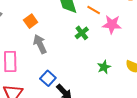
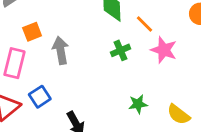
orange square: (31, 21) -> (32, 32), moved
blue square: (48, 78) -> (40, 97), moved

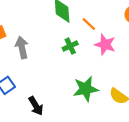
green star: (138, 104) -> (86, 89), size x1.6

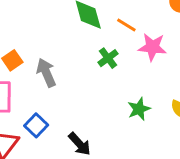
green star: (86, 89) -> (139, 109), size x0.7

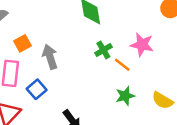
orange line: (126, 25) -> (122, 65), moved
blue square: (36, 125) -> (37, 89), moved

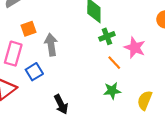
green cross: (103, 50) -> (107, 36), moved
yellow semicircle: (163, 100) -> (145, 100), turned 72

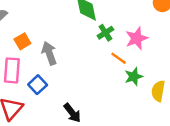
pink star: (135, 48) -> (137, 38), turned -30
green star: (112, 91) -> (134, 77), moved

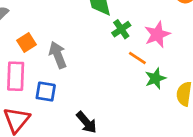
blue square: (38, 85) -> (46, 92), turned -36

